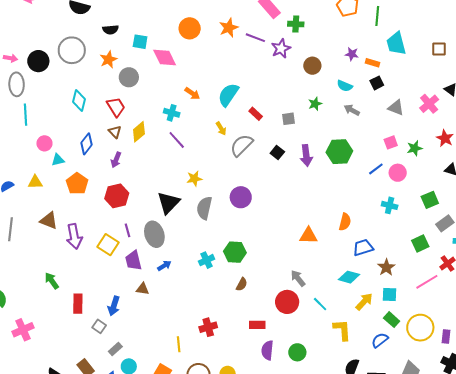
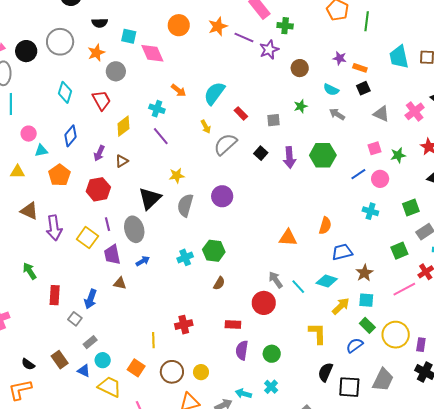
cyan trapezoid: (396, 44) -> (399, 57), moved
brown triangle: (115, 132) -> (122, 161), moved, turned 40
cyan line: (320, 304) -> (298, 287), moved

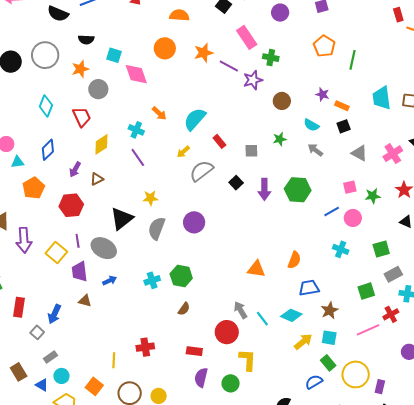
yellow arrow: (206, 127) -> (183, 152), turned 72
gray ellipse: (134, 229) -> (104, 248), turned -50
yellow L-shape: (317, 333) -> (248, 360), moved

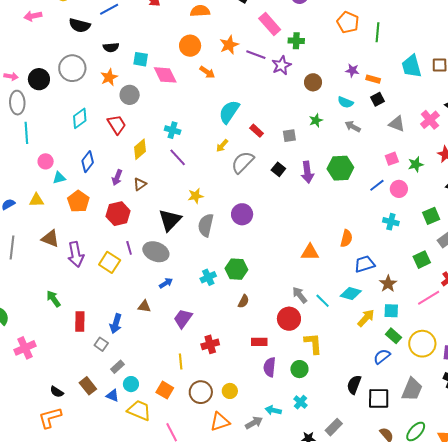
cyan diamond: (46, 106) -> (80, 118), turned 40
orange arrow: (159, 113) -> (207, 72), moved
purple trapezoid: (80, 272) -> (183, 319), moved, turned 50

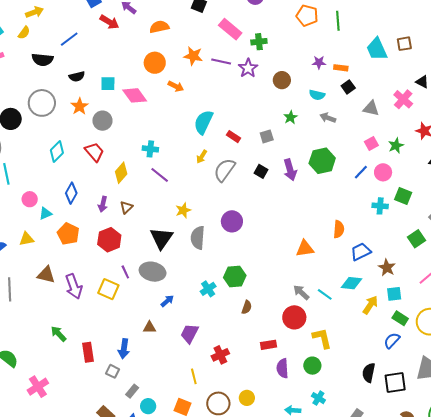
orange star: (229, 45) -> (193, 56), turned -30
green square: (431, 216) -> (403, 196), moved, turned -36

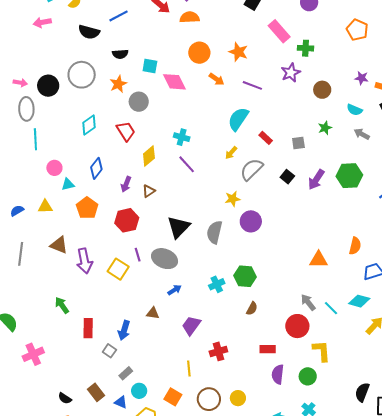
orange semicircle: (159, 27) -> (190, 17), moved
purple line: (221, 62) -> (252, 85), moved
purple arrow: (290, 170) -> (316, 180), turned 40
yellow star: (183, 210) -> (233, 199), moved

